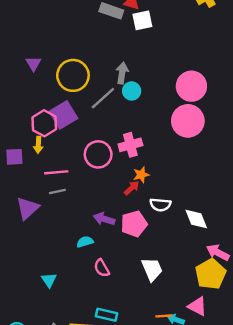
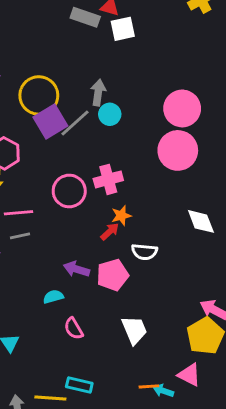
purple square: (63, 115) -> (50, 122), moved
white diamond: (196, 219) -> (201, 221), moved

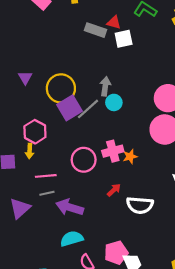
orange star: (121, 216) -> (130, 157), moved
white semicircle: (144, 252) -> (140, 205), size x1.4
purple arrow: (76, 269) -> (70, 207), moved, size x1.4
pink pentagon: (113, 275) -> (116, 253), moved
cyan semicircle: (53, 297) -> (72, 239), size x1.5

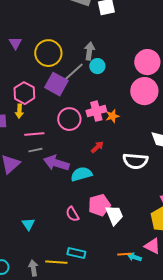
purple square: (70, 108) -> (56, 84), moved, turned -30
white semicircle: (140, 205) -> (135, 161), moved
cyan semicircle: (72, 239) -> (81, 174), moved

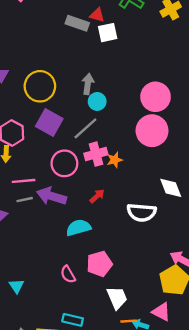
gray line: (73, 72) -> (85, 128), moved
purple arrow: (56, 163) -> (52, 196), moved
white trapezoid: (114, 215) -> (117, 298), moved

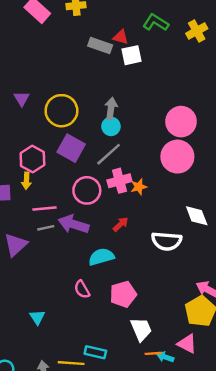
cyan circle: (97, 101) -> (111, 126), moved
pink semicircle: (68, 274) -> (82, 289), moved

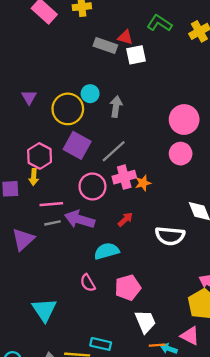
cyan circle: (111, 126) -> (90, 94), moved
pink circle: (177, 157) -> (181, 154), size x0.7
cyan triangle: (37, 317) -> (44, 310), size x1.6

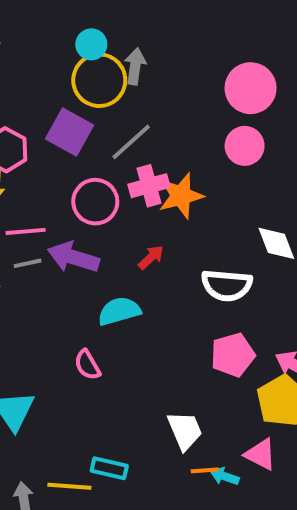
yellow circle: (68, 109) -> (99, 80), moved
orange star: (143, 183) -> (181, 196), size x1.6
pink pentagon: (128, 288) -> (233, 355), moved

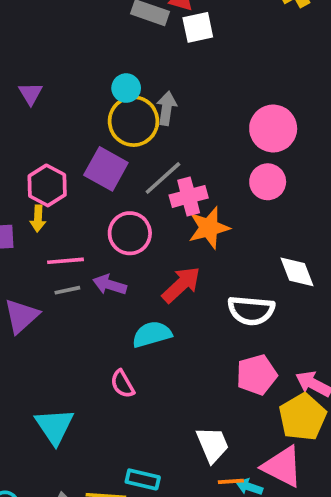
pink cross: (149, 186) -> (189, 196), moved
purple arrow: (73, 257) -> (110, 285), size x0.7
red arrow: (151, 257) -> (181, 285), size x1.6
pink triangle: (261, 454) -> (282, 467), size x1.4

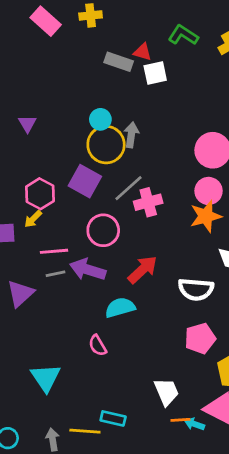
yellow arrow: (38, 219) -> (33, 219), turned 42
orange star: (209, 228) -> (206, 216), moved
purple arrow: (110, 285) -> (88, 270), size x1.4

